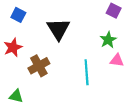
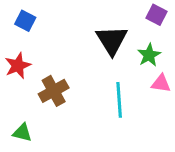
black triangle: (58, 29) -> (112, 40), moved

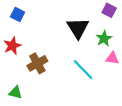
cyan line: (119, 100) -> (83, 70), turned -40

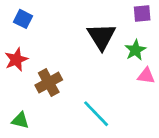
purple square: (109, 10) -> (142, 13), turned -32
cyan line: (83, 70) -> (96, 114), moved

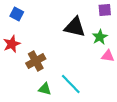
black triangle: (102, 37) -> (75, 27), turned -45
green triangle: (20, 120) -> (45, 89), moved

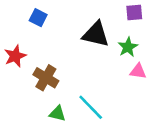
blue square: (17, 14) -> (38, 18), moved
brown cross: (36, 61) -> (46, 78), turned -30

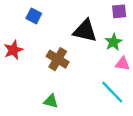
brown cross: (46, 78) -> (58, 59), moved
cyan line: (91, 107) -> (112, 92), moved

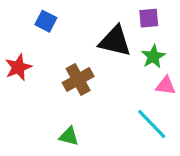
purple square: (119, 11) -> (149, 18), moved
brown cross: (58, 59) -> (78, 80), turned 30

